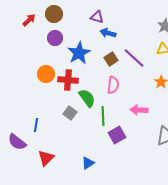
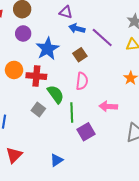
purple line: (134, 58) -> (102, 38), moved

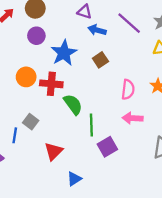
purple line: (102, 38) -> (129, 23), moved
pink semicircle: (82, 81) -> (128, 90), moved
gray square: (38, 109) -> (31, 122), moved
red triangle: (14, 155) -> (54, 151), moved

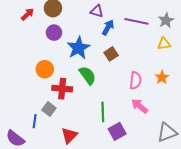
purple line: (129, 23) -> (136, 21), turned -30
blue arrow: (97, 30) -> (108, 27), turned 105
red cross: (51, 84) -> (62, 89), moved
green semicircle: (73, 104) -> (88, 75), moved
pink arrow: (133, 118) -> (140, 106), turned 36

